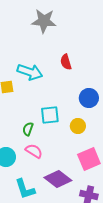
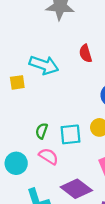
cyan square: (50, 115) -> (70, 134), moved

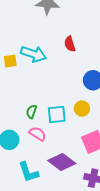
yellow square: (17, 82) -> (10, 61), moved

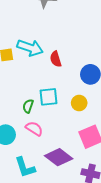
red semicircle: (70, 44) -> (56, 59), moved
cyan square: (57, 115) -> (48, 97), moved

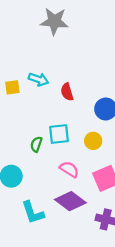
cyan arrow: (30, 48) -> (39, 79), size x0.7
pink semicircle: (34, 129) -> (69, 169), moved

